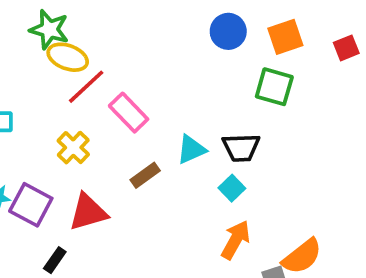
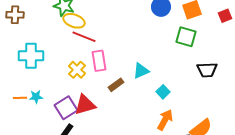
red line: (86, 87) -> (84, 37), turned 65
pink rectangle: (129, 113) -> (99, 61), moved, turned 35
black trapezoid: (241, 148) -> (207, 70), moved
purple square: (31, 205) -> (66, 108), moved, turned 30

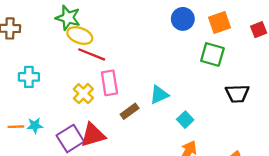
cyan cross: (31, 56) -> (29, 77), size x0.7

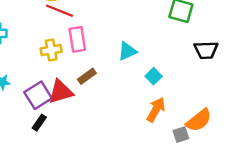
yellow cross: (83, 94) -> (51, 50), turned 36
brown rectangle: (130, 111) -> (87, 76), moved

